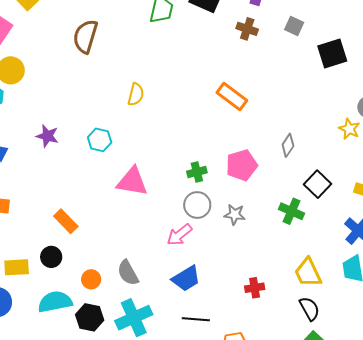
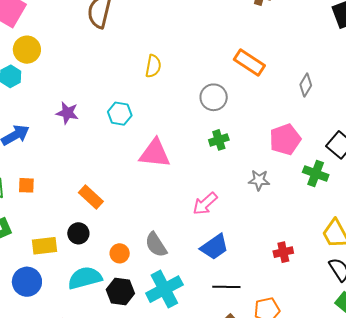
gray diamond: (288, 145) -> (306, 85), moved
pink pentagon: (242, 165) -> (285, 139), moved
gray circle: (197, 205) -> (214, 97), moved

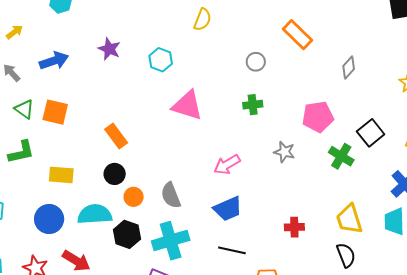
gray circle: (214, 97) -> (256, 62), size x0.7
orange square: (26, 185) -> (55, 112), size x1.5
black circle: (78, 233) -> (115, 174), moved
blue circle: (27, 282) -> (49, 219), moved

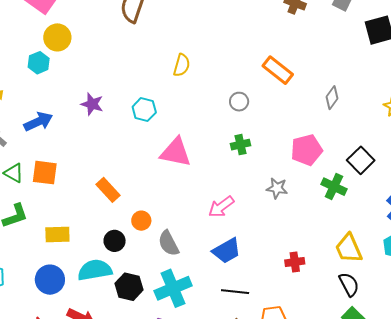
black circle: (115, 174) -> (115, 241), moved
orange circle: (134, 197) -> (141, 221), moved

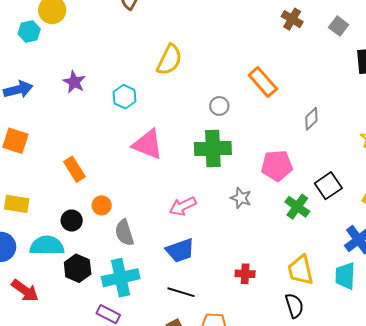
yellow semicircle: (182, 65) -> (169, 60), size x1.4
green cross: (241, 145) -> (213, 149), size x1.8

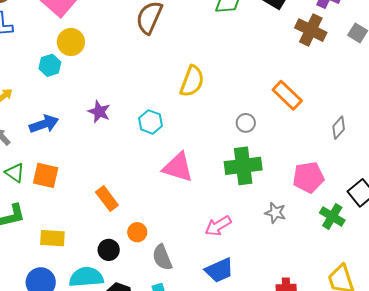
brown cross: (292, 19) -> (311, 30), size x1.4

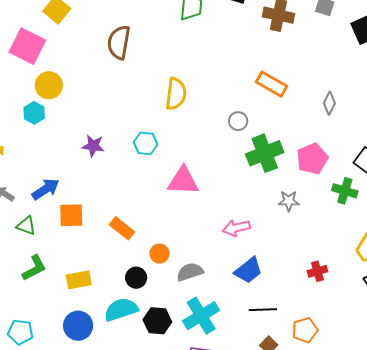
blue arrow: (44, 124) -> (46, 189), moved
green cross: (243, 166) -> (265, 153), moved
orange square: (46, 175) -> (71, 215), moved
pink arrow: (218, 226) -> (236, 228), turned 32
gray semicircle: (162, 257) -> (190, 272), turned 108

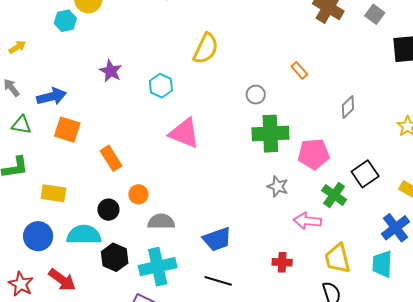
orange rectangle: (272, 84) -> (299, 70), size x0.6
green triangle: (26, 226) -> (21, 125), turned -30
pink arrow: (236, 228) -> (307, 221), moved

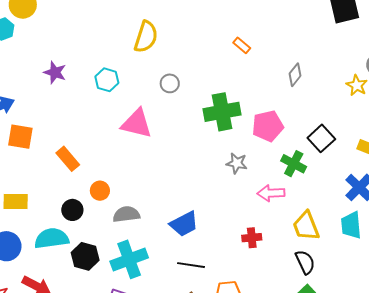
gray circle: (256, 95) -> (170, 83), moved

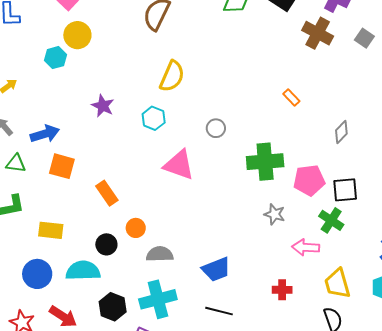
yellow semicircle: (146, 37) -> (172, 76), moved
black square: (321, 138) -> (345, 190), moved, turned 32
black hexagon: (85, 256) -> (113, 307), moved

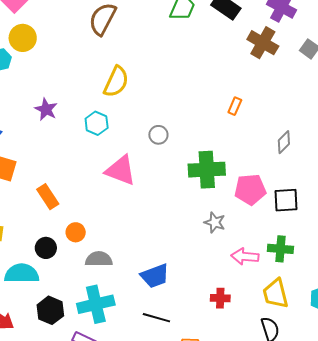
orange rectangle: (291, 97) -> (235, 106), turned 66
green cross: (331, 220) -> (280, 249), moved, turned -30

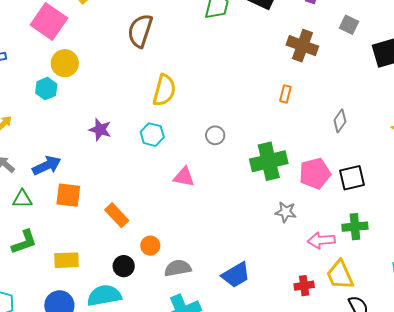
brown cross: (263, 43) -> (302, 46), moved
pink triangle: (121, 170) -> (184, 177), size x0.7
yellow trapezoid: (276, 294) -> (340, 275), moved

